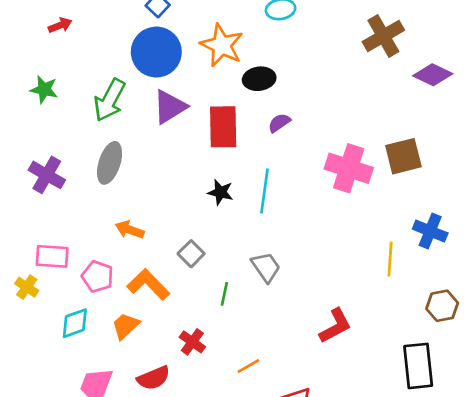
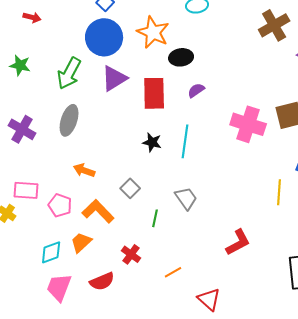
red arrow: (60, 25) -> (32, 17), turned 36
cyan diamond: (75, 323) -> (51, 252), moved

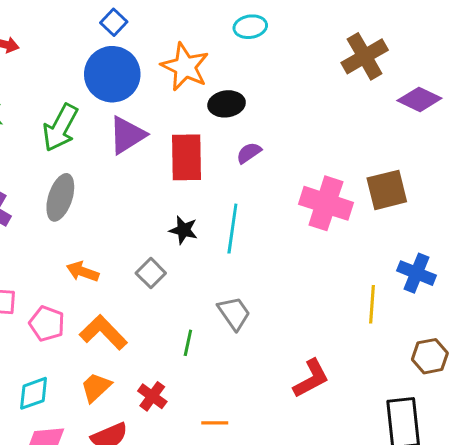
gray square: (130, 188) -> (151, 273), moved
orange trapezoid: (81, 242) -> (96, 387), moved
orange line: (173, 272) -> (215, 423), turned 30

